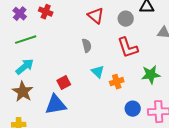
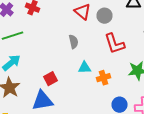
gray circle: (126, 19) -> (104, 16), moved
cyan triangle: (98, 72) -> (84, 68), turned -48

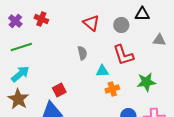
gray circle: (104, 16) -> (121, 25), moved
cyan triangle: (84, 68) -> (102, 71), moved

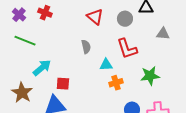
green line: (21, 47) -> (25, 41), turned 40
cyan arrow: (20, 74) -> (42, 68), moved
red square: (59, 90) -> (63, 84), turned 32

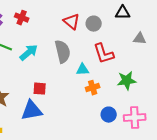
gray circle: (125, 19) -> (94, 24), moved
gray semicircle: (86, 47) -> (63, 52), size x1.6
cyan arrow: (42, 68) -> (29, 53), moved

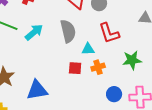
red square: (40, 89) -> (75, 68), moved

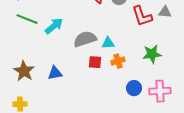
gray semicircle: (68, 31) -> (85, 39), moved, turned -95
red L-shape: (109, 33) -> (142, 16), moved
blue triangle: (37, 90) -> (55, 73), moved, size x0.7

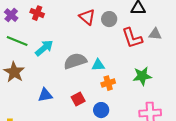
red square: (95, 62) -> (78, 99), moved, turned -32
brown star: (24, 71) -> (14, 72), moved
blue circle: (134, 88) -> (101, 110), moved

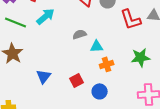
cyan arrow: (44, 48) -> (46, 16), moved
gray semicircle: (75, 61) -> (80, 34), moved, size x0.6
blue triangle: (45, 95) -> (44, 76), turned -42

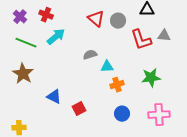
blue triangle: (44, 76) -> (54, 97), turned -42
red square: (77, 80) -> (79, 109), moved
blue circle: (100, 91) -> (122, 114), moved

